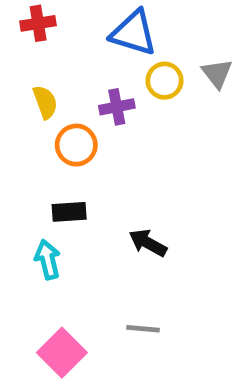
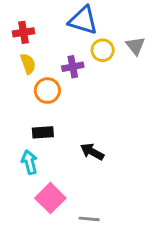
red cross: (38, 23) -> (23, 32), moved
gray line: (143, 329) -> (89, 219), moved
pink square: (62, 353) -> (50, 198), moved

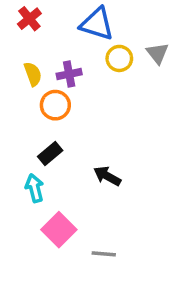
red cross: (23, 32) -> (29, 19), moved, turned -30
purple cross: (73, 67) -> (69, 74), moved
black rectangle: (43, 132) -> (50, 154), turned -36

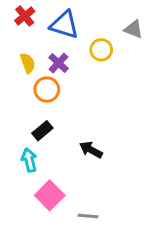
blue triangle: (97, 24) -> (64, 25), moved
gray triangle: (157, 53) -> (134, 29), moved, turned -30
purple cross: (69, 74) -> (59, 63), turned -36

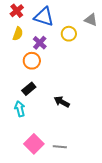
yellow semicircle: (28, 63) -> (18, 34), moved, turned 40
pink square: (50, 195) -> (34, 144), moved

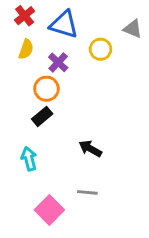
black rectangle: (29, 89) -> (42, 116), moved
gray line: (60, 147) -> (87, 192), moved

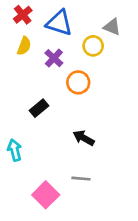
gray triangle: (133, 29) -> (112, 27), moved
orange circle: (46, 89) -> (78, 82), moved
cyan arrow: (29, 159) -> (15, 150), moved

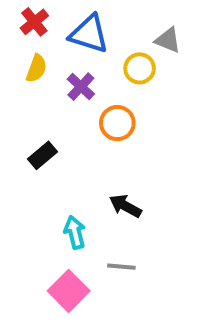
black rectangle: (39, 108) -> (42, 155), moved
cyan arrow: (15, 150) -> (75, 232), moved

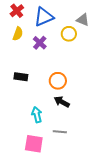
blue triangle: (89, 34) -> (44, 17), turned -40
orange circle: (117, 123) -> (58, 81), moved
black rectangle: (42, 155) -> (21, 77), turned 48
pink square: (69, 291) -> (34, 144), turned -36

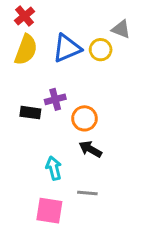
blue triangle: (44, 17) -> (67, 48), moved
yellow semicircle: (18, 34) -> (26, 50), size x1.5
purple cross: (40, 43) -> (55, 99), moved, turned 32

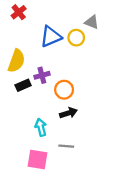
yellow semicircle: (26, 50) -> (16, 61), moved
black rectangle: (30, 113) -> (23, 85), turned -32
black arrow: (90, 149) -> (68, 113), turned 133

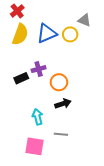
yellow semicircle: (16, 61) -> (20, 34), moved

